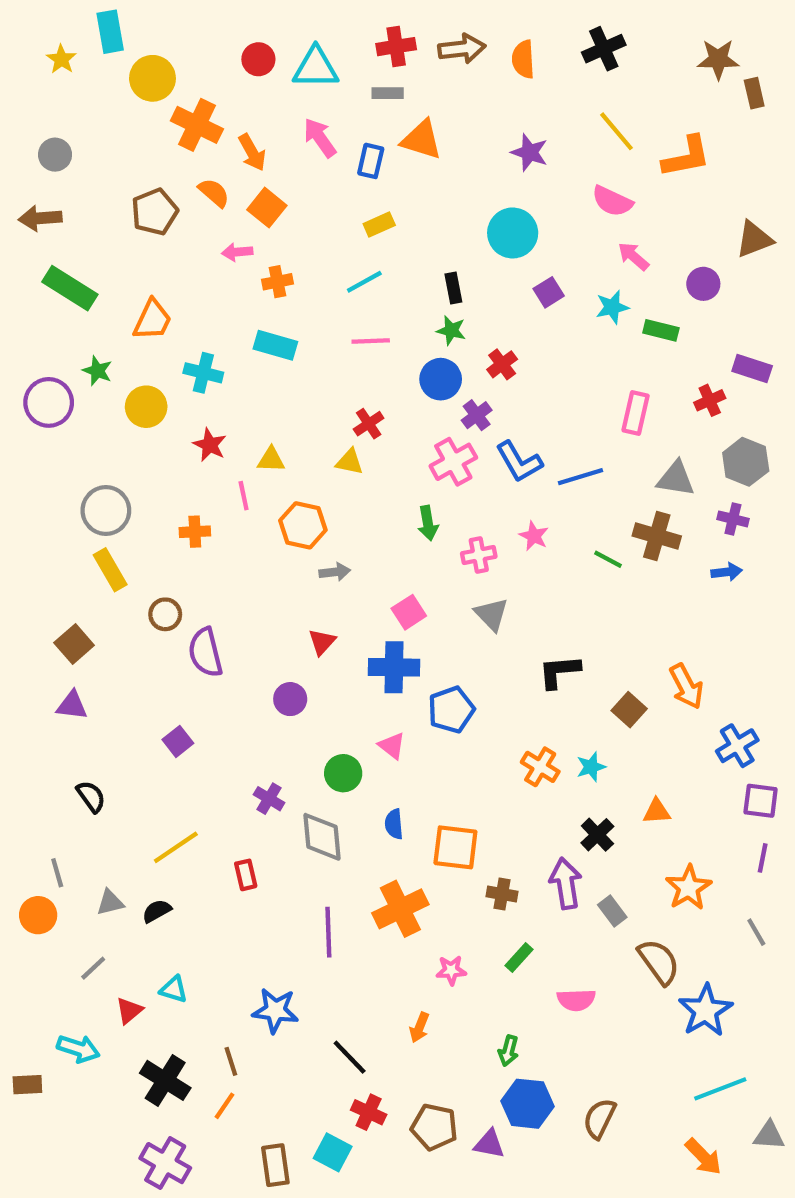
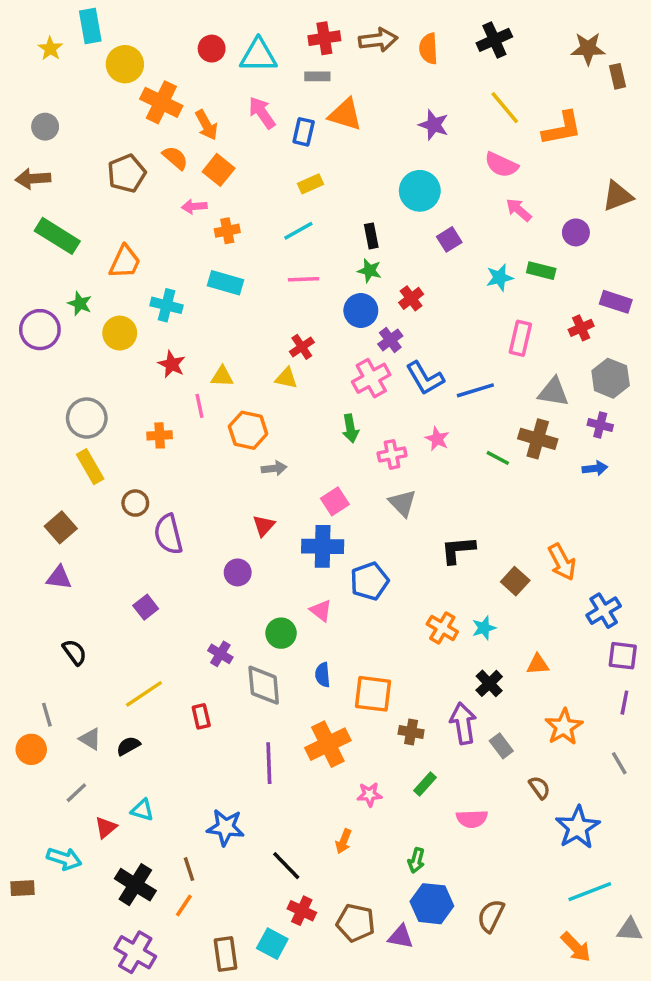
cyan star: (612, 307) -> (500, 278), moved
gray triangle: (110, 902) -> (90, 739), turned 45
brown semicircle: (659, 962) -> (539, 788), size x0.6

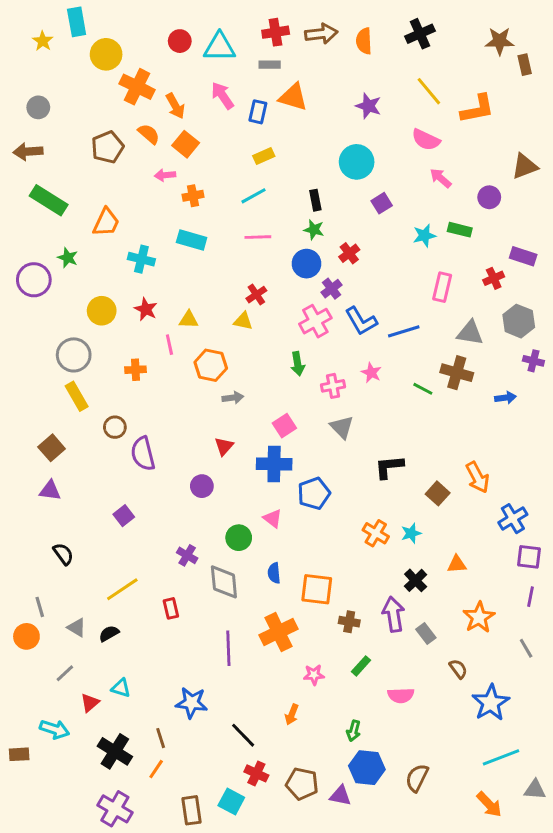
yellow circle: (120, 333) -> (102, 311), moved
purple cross: (600, 425) -> (533, 361), moved

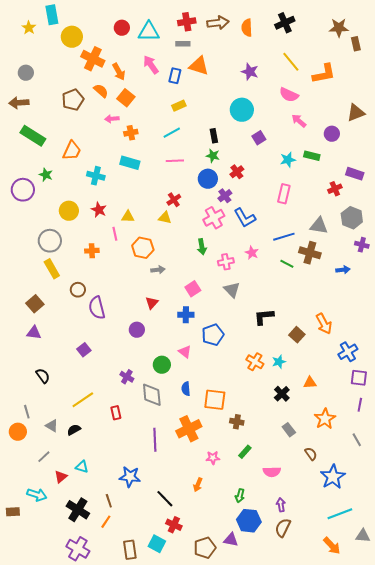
pink rectangle: (442, 287) -> (284, 194), moved
blue line: (404, 331) -> (284, 237), moved
blue cross: (274, 464) -> (186, 315), size x0.7
purple arrow: (393, 614) -> (281, 505), moved, size x0.6
brown pentagon: (302, 784) -> (205, 548), moved, turned -30

